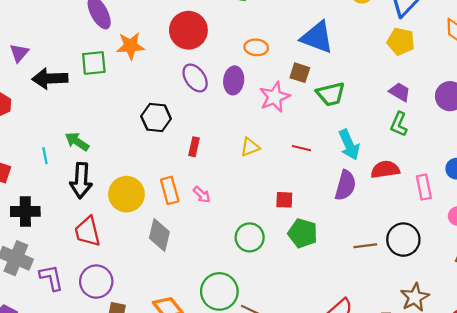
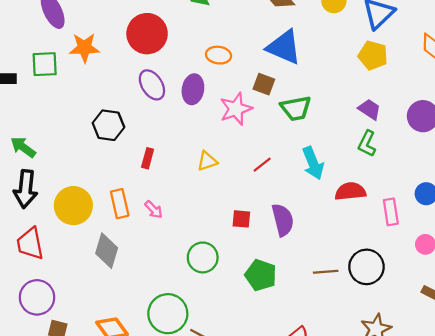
red line: (302, 148) -> (262, 165), turned -54
purple semicircle: (345, 185) -> (283, 220), moved, turned -32
green pentagon: (303, 233) -> (261, 275), moved

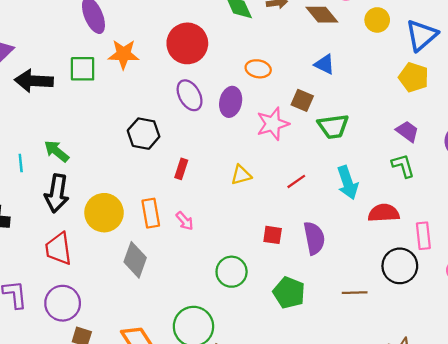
blue triangle: (284, 47) -> (324, 64), size x0.6
green L-shape: (367, 144) -> (403, 166), turned 135
black circle: (366, 267) -> (400, 266), moved

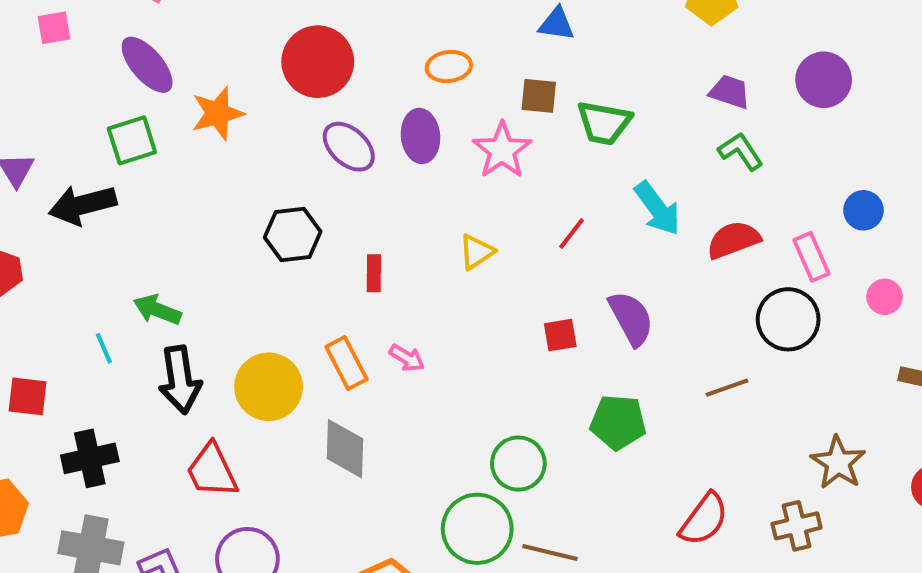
green square: (83, 69) -> (132, 140), moved
green trapezoid: (333, 126) -> (604, 123), turned 36
green circle: (232, 272) -> (518, 464), moved

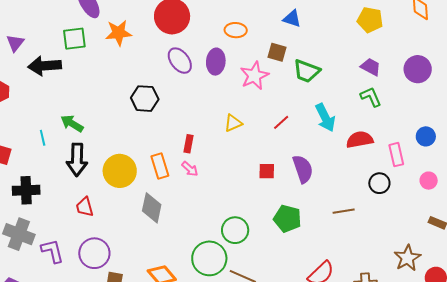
red rectangle: (374, 273) -> (188, 144), moved
black circle: (788, 319) -> (379, 183), size x0.7
brown star: (838, 463) -> (407, 258), moved
red trapezoid: (212, 471) -> (85, 207), size x0.7

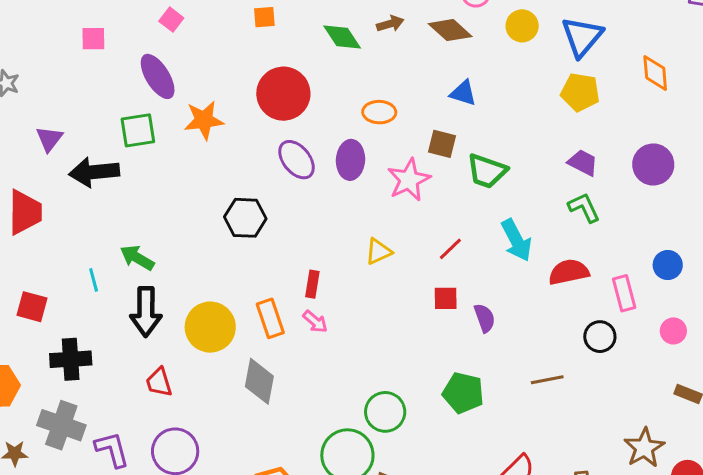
purple semicircle: (303, 169) -> (485, 318), size x0.7
red square: (267, 171) -> (446, 298), moved

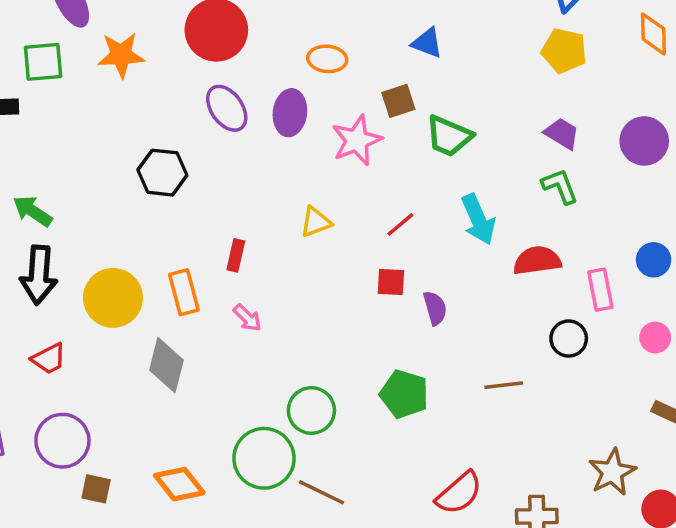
brown square: (442, 144) -> (398, 101), turned -36
pink arrow: (315, 322) -> (247, 318), moved
red trapezoid: (159, 382) -> (49, 359), turned -104

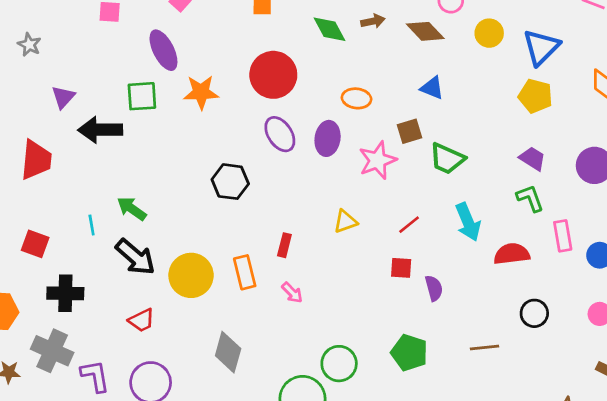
black arrow: (39, 275) -> (135, 257), turned -54
pink rectangle: (600, 290) -> (563, 236), moved
gray diamond: (166, 365) -> (228, 352), moved

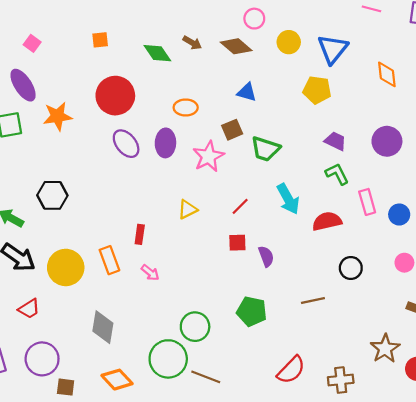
brown arrow: (373, 21) -> (192, 43), turned 48
yellow pentagon: (535, 96) -> (317, 90), moved
black hexagon: (230, 182) -> (52, 195), moved

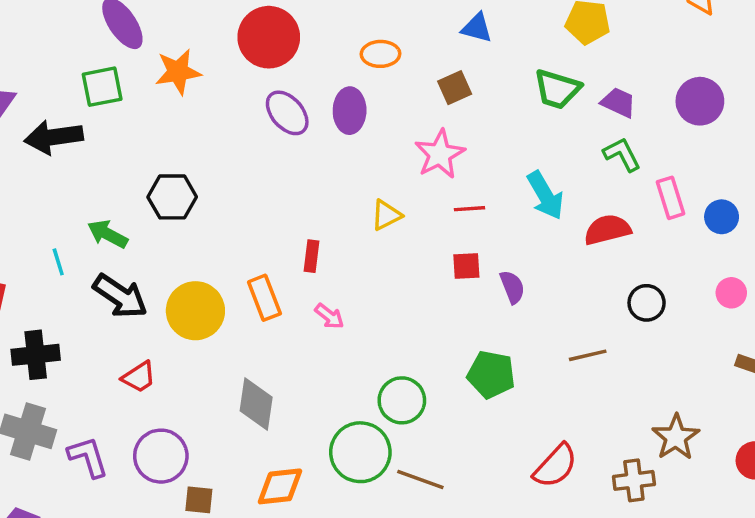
green trapezoid: (265, 149) -> (557, 89), moved
pink star: (208, 156) -> (440, 154), moved
red line: (240, 206) -> (469, 209), turned 42
brown star: (385, 349) -> (676, 437), moved
orange diamond: (117, 380) -> (280, 486), turned -52

